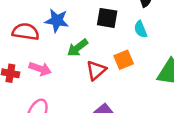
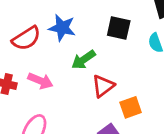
red semicircle: (26, 32) -> (26, 38), turned 136
orange square: (124, 60) -> (131, 107), moved

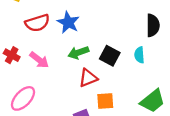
black square: (119, 28) -> (110, 56), moved

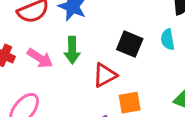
green arrow: (78, 53) -> (72, 50), moved, turned -66

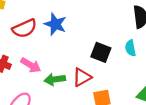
green arrow: (72, 50) -> (55, 79), moved, turned 84

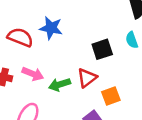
red semicircle: (24, 28) -> (20, 37), turned -125
black square: (101, 52) -> (102, 49), turned -30

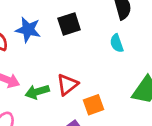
black square: (102, 49) -> (69, 24), moved

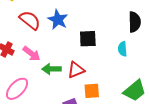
black square: (69, 24) -> (88, 39), moved

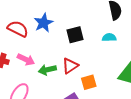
blue star: (58, 20) -> (44, 23), turned 30
cyan semicircle: (122, 49) -> (109, 37), turned 104

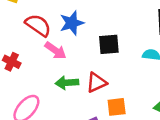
pink arrow: (26, 60) -> (55, 50), moved

